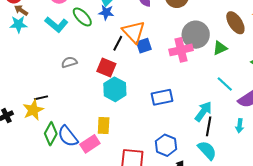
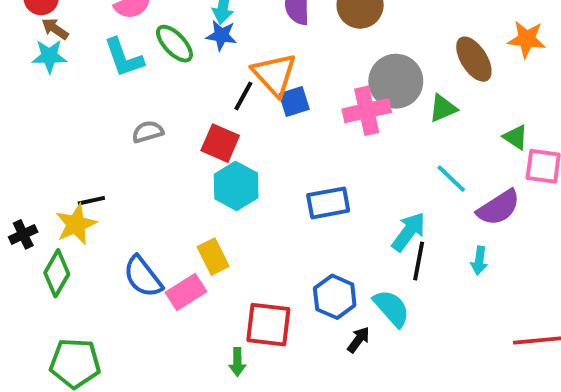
cyan L-shape: (56, 24) -> (124, 58), turned 30
yellow rectangle: (104, 126) -> (213, 257), turned -30
green diamond: (51, 134) -> (57, 273), moved
cyan semicircle: (207, 150) -> (392, 308), moved

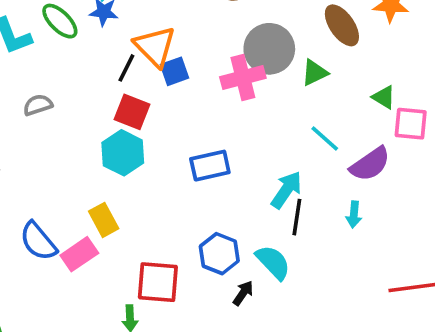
red square: (220, 143) -> (132, 112), moved

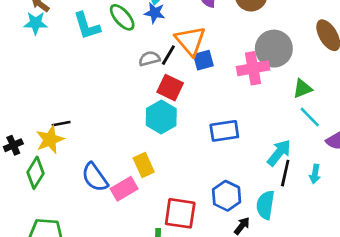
green triangle: (315, 73) -> (302, 89), moved
gray semicircle: (38, 105) -> (149, 59), moved
cyan arrow: (354, 215) -> (315, 174), moved
cyan semicircle: (273, 262) -> (265, 205), turned -132

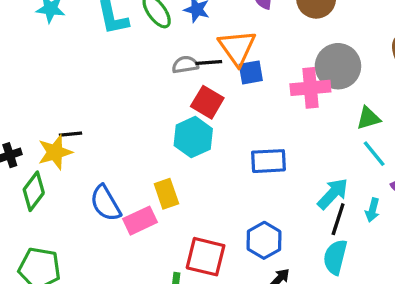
black line: (168, 55) -> (209, 62), turned 50
cyan arrow: (315, 174) -> (372, 210), moved
cyan semicircle: (265, 205) -> (335, 257), moved

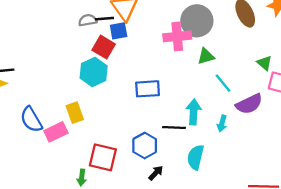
blue square: (251, 72) -> (119, 31), moved
green triangle: (368, 118) -> (206, 56), moved
cyan arrow: (333, 194) -> (194, 112), turned -40
black line: (338, 219) -> (174, 127), moved, turned 75

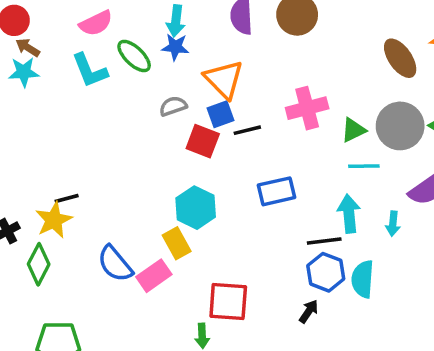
black line: (104, 19) -> (247, 130), moved
gray circle: (197, 21) -> (400, 126), moved
cyan hexagon: (94, 72) -> (196, 208), moved
cyan line: (223, 83) -> (364, 166), moved, turned -42
blue hexagon: (145, 145) -> (326, 272), moved

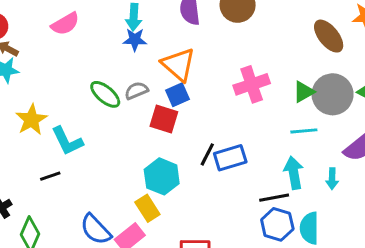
green ellipse: (134, 56) -> (105, 94), moved
cyan L-shape: (90, 70) -> (67, 141), moved
black line: (247, 130) -> (207, 154), moved, turned -45
green triangle: (353, 130) -> (304, 92), moved
yellow star: (54, 220) -> (31, 120), moved

